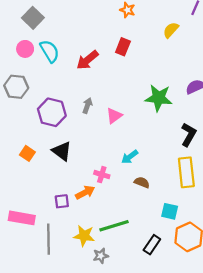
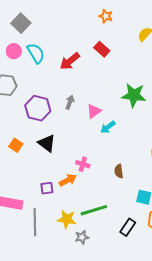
red rectangle: (123, 47) -> (102, 49), turned -70
cyan arrow: (130, 157) -> (108, 127), moved
brown semicircle: (142, 182) -> (119, 171), turned -120

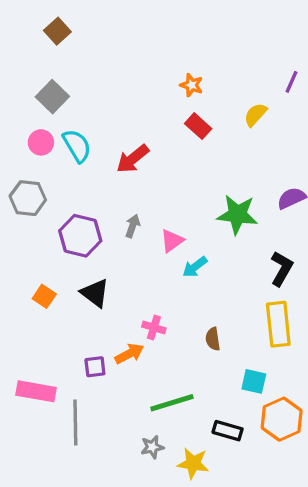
red rectangle: (102, 49) -> (198, 126), moved
yellow star: (67, 219) -> (193, 463), moved
black rectangle: (128, 227) -> (228, 431), turned 72

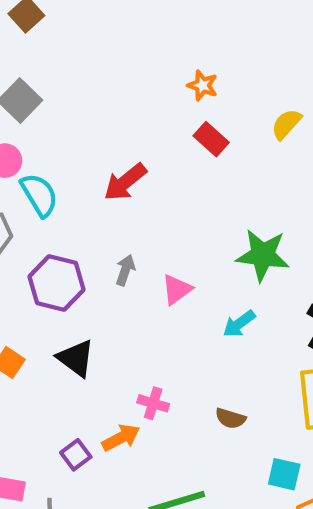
cyan semicircle: (77, 146) -> (39, 195), moved
cyan arrow: (195, 267) -> (239, 324), moved
brown semicircle: (213, 339) -> (230, 418), turned -65
purple square: (95, 367) -> (76, 455), turned -30

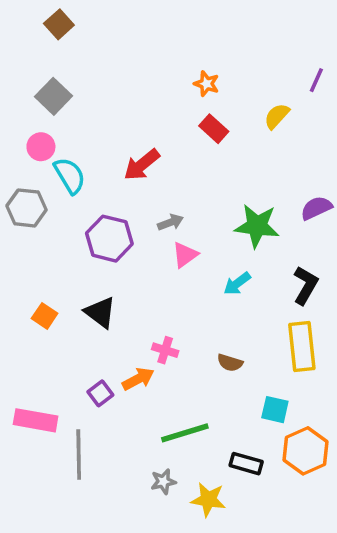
gray arrow: (125, 270) -> (171, 222), moved, turned 50
purple hexagon: (57, 283) -> (109, 239), moved

